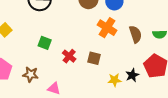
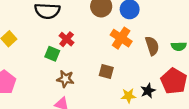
red cross: (69, 56) -> (67, 39), moved
brown star: (31, 74) -> (65, 79), moved

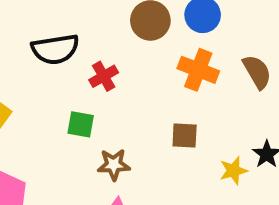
red cross: (67, 39) -> (104, 76), moved, turned 32

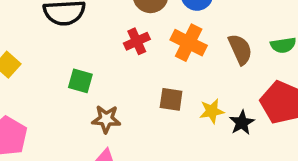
red cross: (104, 76) -> (137, 41), moved
yellow star: (233, 171) -> (212, 111), moved

